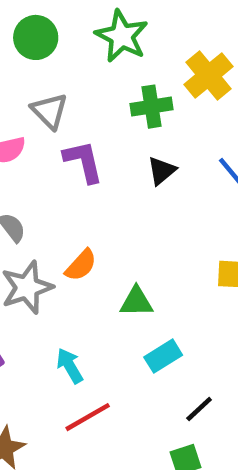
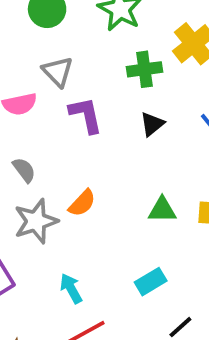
green triangle: (136, 302) -> (162, 210), moved

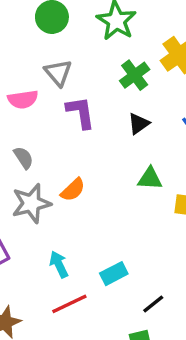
green cross: (145, 69) -> (135, 75), turned -32
green triangle: (162, 210) -> (150, 179), moved
cyan rectangle: (151, 282) -> (114, 274), moved

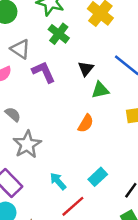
green cross: (135, 75) -> (59, 34), moved
green triangle: (150, 179) -> (100, 90), moved
orange semicircle: (73, 190) -> (86, 123), moved

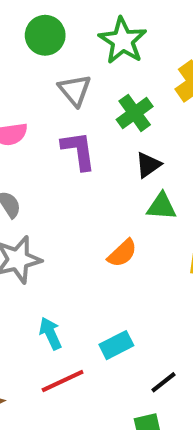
green cross: (59, 34) -> (135, 113), moved
gray triangle: (20, 49) -> (75, 90), moved

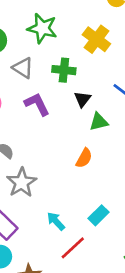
green cross: (135, 113) -> (64, 70), turned -30

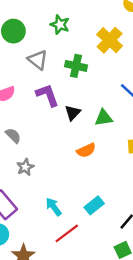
green star: (42, 28) -> (60, 25), size x0.7
black triangle: (82, 99) -> (73, 113), moved
orange semicircle: (84, 158) -> (86, 150), turned 30
gray star: (22, 183) -> (25, 167), size x0.6

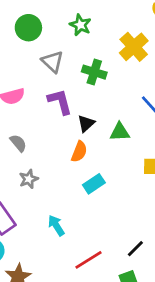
orange semicircle: (86, 150) -> (79, 152), moved, turned -48
cyan rectangle: (94, 205) -> (94, 184), moved
red line: (67, 233) -> (88, 260), moved

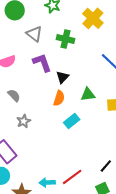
green triangle: (120, 132) -> (88, 94), moved
cyan arrow: (56, 225) -> (47, 183), moved, turned -56

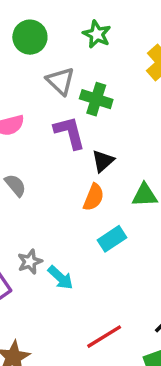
green cross: (65, 39) -> (96, 99), moved
gray star: (24, 121) -> (30, 262), moved
cyan arrow: (47, 183) -> (60, 278), moved, turned -140

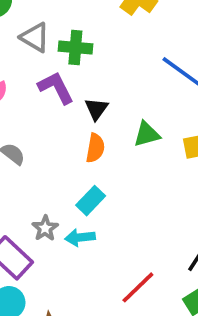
cyan rectangle: (112, 239) -> (91, 201), moved
cyan arrow: (60, 278) -> (80, 237), turned 144

